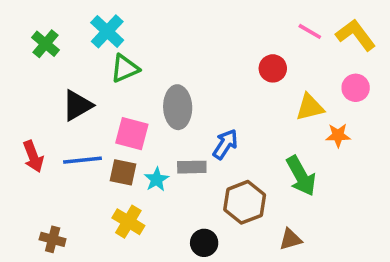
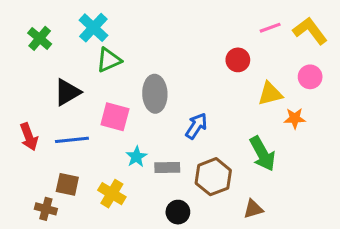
pink line: (310, 31) -> (270, 28), turned -50
gray rectangle: (192, 167) -> (167, 167), moved
brown square: (123, 172) -> (67, 184), moved

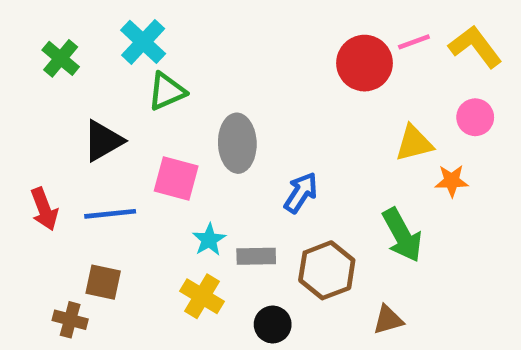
red circle: (238, 60) -> (364, 63), moved, size x1.5
yellow cross: (112, 194) -> (202, 296), moved

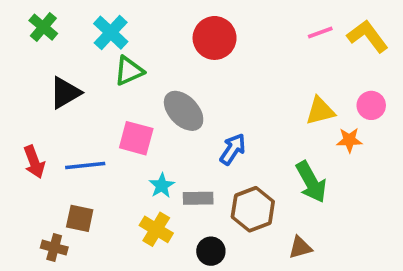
green cross: (61, 58) -> (43, 27), moved
red circle: (364, 63) -> (215, 38), moved
pink circle: (475, 117) -> (371, 105), moved
black triangle: (103, 141) -> (65, 93), moved
gray ellipse: (237, 143) -> (184, 111), turned -42

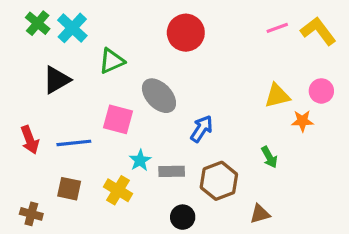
cyan cross: (111, 33) -> (72, 28), moved
green arrow: (311, 182) -> (269, 157), size x0.6
yellow cross: (156, 229) -> (118, 190), moved
brown cross: (54, 248) -> (31, 214), moved

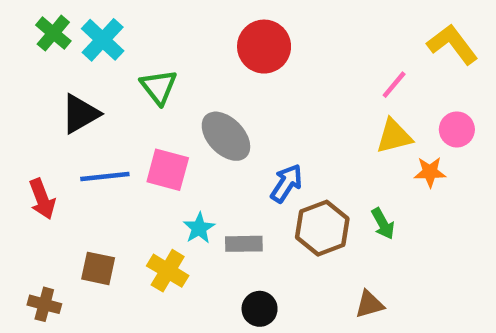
pink line: (277, 28) -> (394, 85), moved, turned -30
green triangle: (112, 61) -> (159, 87), turned -44
blue line: (74, 143) -> (105, 177), moved
brown hexagon: (219, 181) -> (322, 228), moved

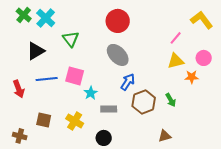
gray ellipse: (226, 136) -> (118, 55), moved
cyan star: (199, 228) -> (91, 93), moved
black circle: (260, 309) -> (104, 138), moved

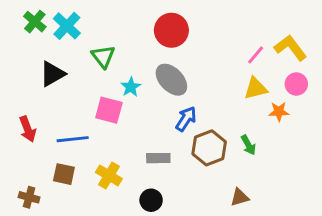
yellow L-shape: (202, 20) -> (291, 48), moved
blue line: (47, 79) -> (73, 139), moved
cyan star: (91, 93) -> (131, 87), moved

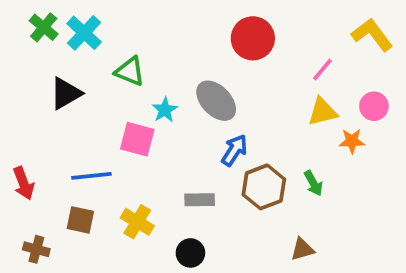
red circle: (171, 30) -> (253, 38), moved
yellow L-shape: (291, 48) -> (372, 35), moved
green triangle: (103, 56) -> (130, 71), turned -30
red arrow: (28, 129) -> (24, 183), moved

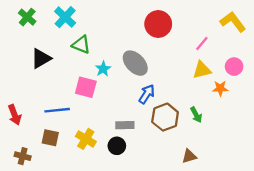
cyan cross: (84, 33) -> (65, 17), moved
black circle: (190, 253) -> (117, 146), moved

